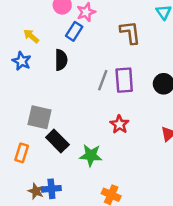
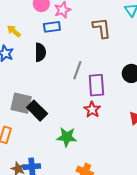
blue rectangle: (74, 31) -> (52, 27), turned 49
purple rectangle: (124, 80) -> (96, 85), moved
black rectangle: (57, 141) -> (37, 111), moved

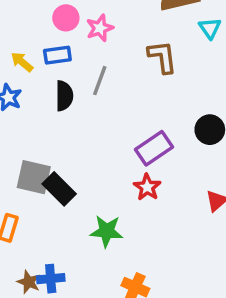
blue rectangle: (52, 27) -> (57, 55), moved
gray line: (77, 70) -> (100, 81), moved
purple rectangle: (96, 85) -> (154, 148), turned 60

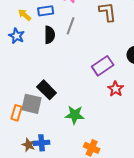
gray square: (34, 177) -> (32, 104), moved
red star: (147, 187) -> (116, 89), moved

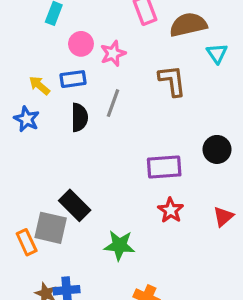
purple rectangle: (103, 66) -> (164, 167), turned 30
red star: (116, 89) -> (171, 210), moved
orange rectangle: (17, 113) -> (27, 242), turned -42

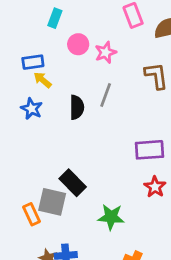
blue rectangle: (73, 79) -> (33, 62), moved

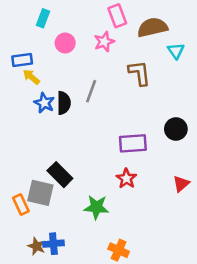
pink star: (106, 52) -> (104, 42), moved
blue star: (32, 109) -> (44, 103), moved
red star: (155, 187) -> (126, 179), moved

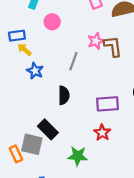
pink star: (104, 42) -> (96, 41), moved
black semicircle: (64, 103) -> (64, 95), moved

